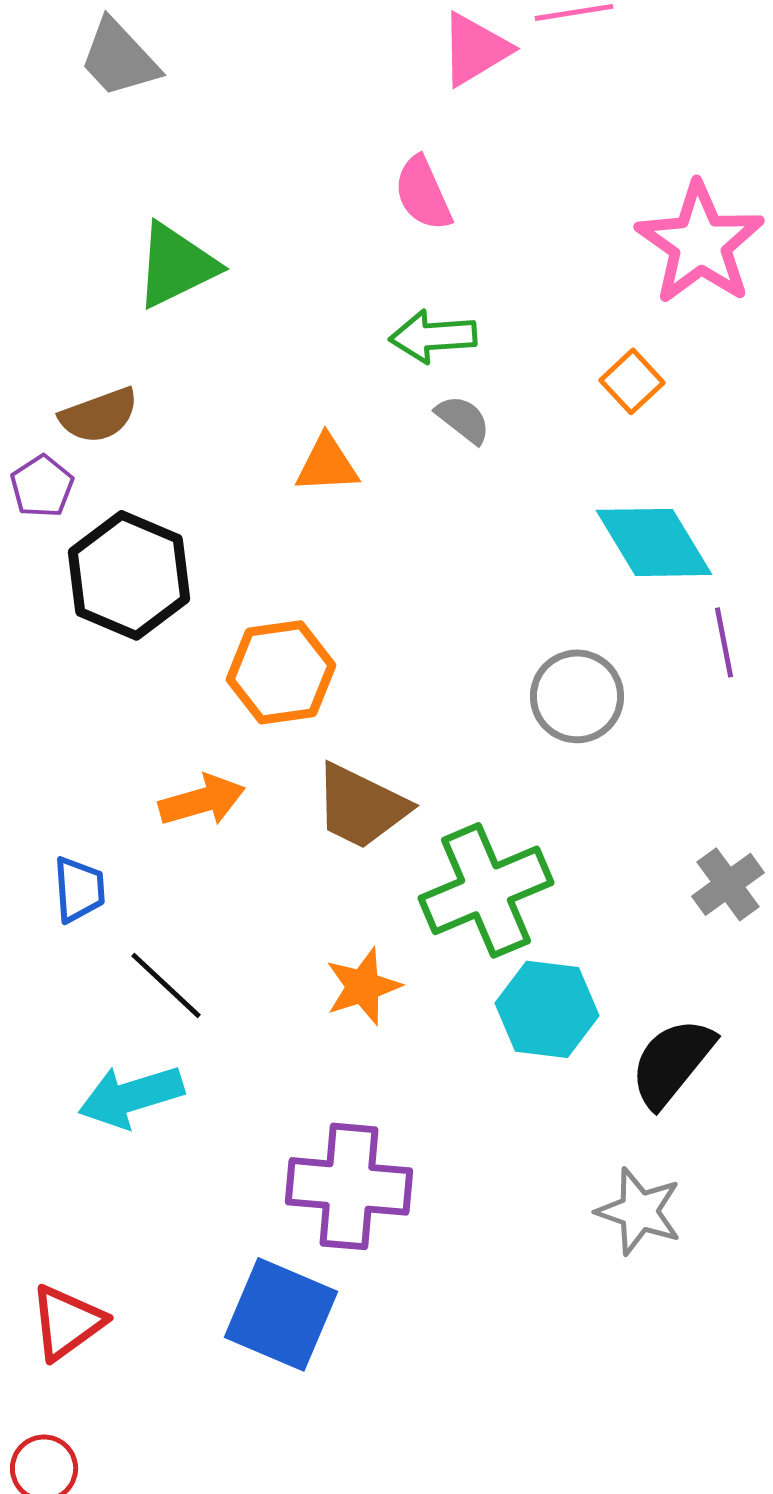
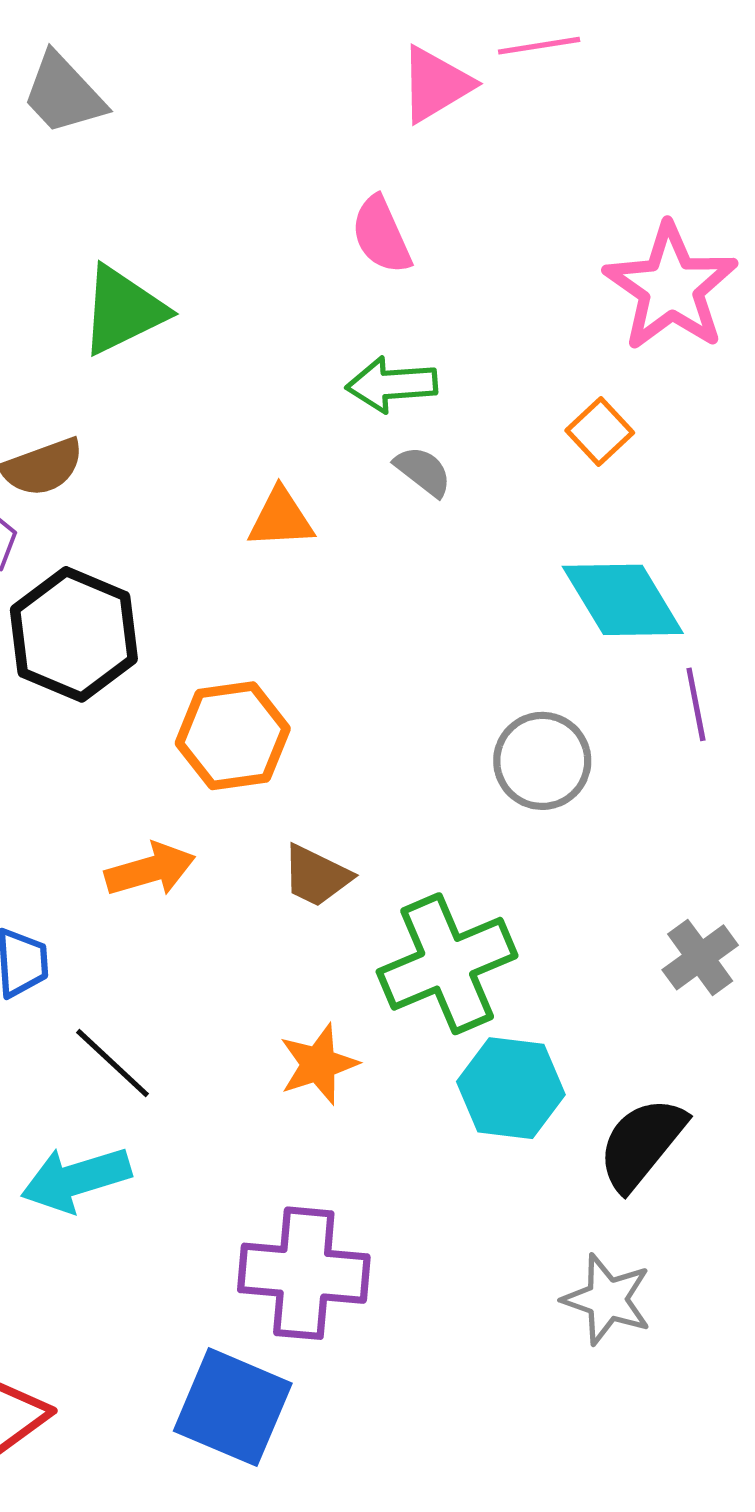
brown trapezoid: (361, 806) -> (316, 876), size x0.7

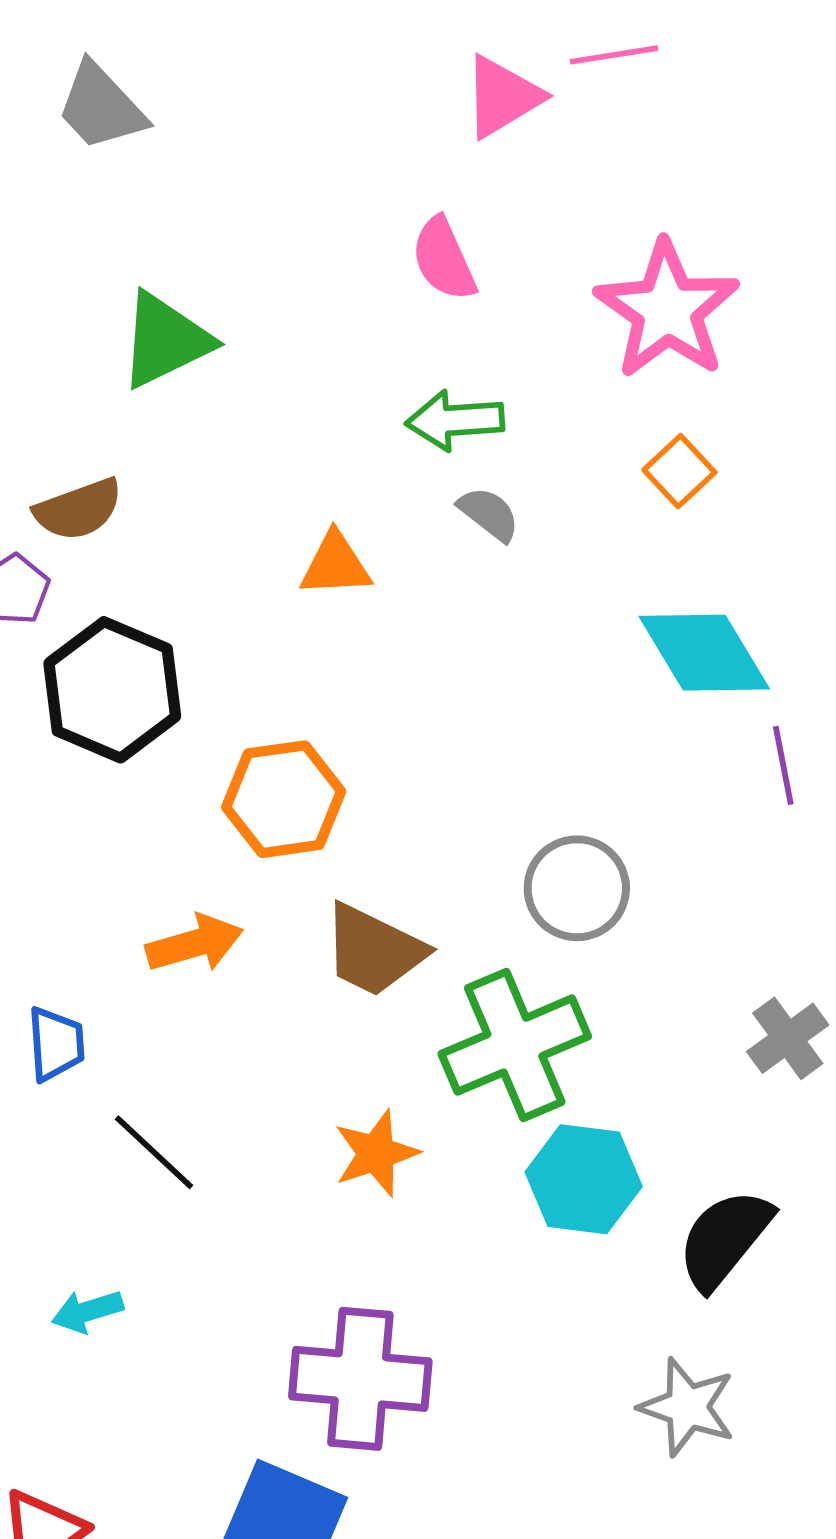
pink star: (671, 287) -> (667, 310), moved
gray circle: (542, 761) -> (577, 888), moved
brown trapezoid: (316, 876) -> (374, 950), size x1.4
cyan arrow: (76, 1179) -> (87, 1311), moved, size x0.6

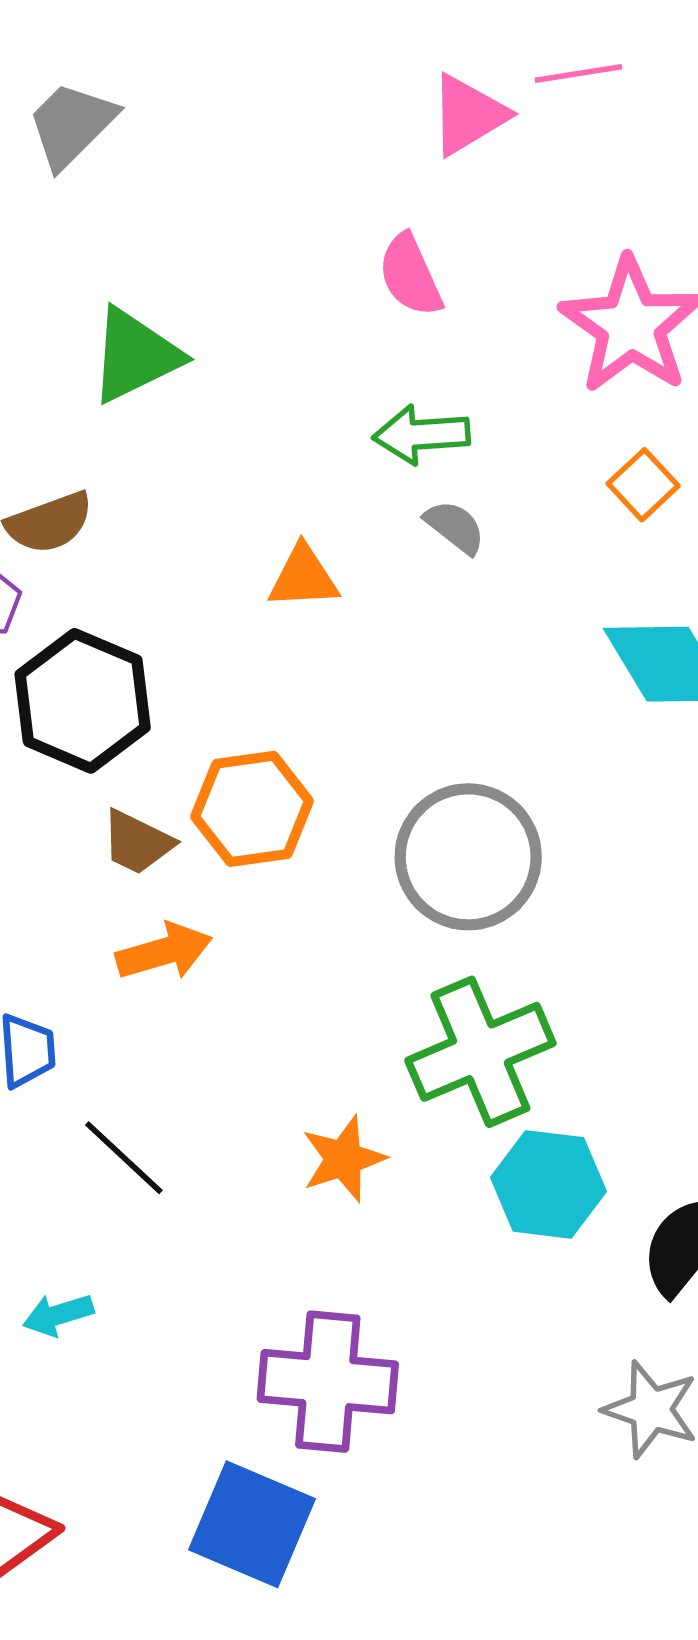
gray trapezoid: (101, 107) -> (72, 125), turned 88
gray circle: (577, 888) -> (468, 857), moved, size x1.4
brown trapezoid: (374, 950) -> (137, 842), moved, size x0.7

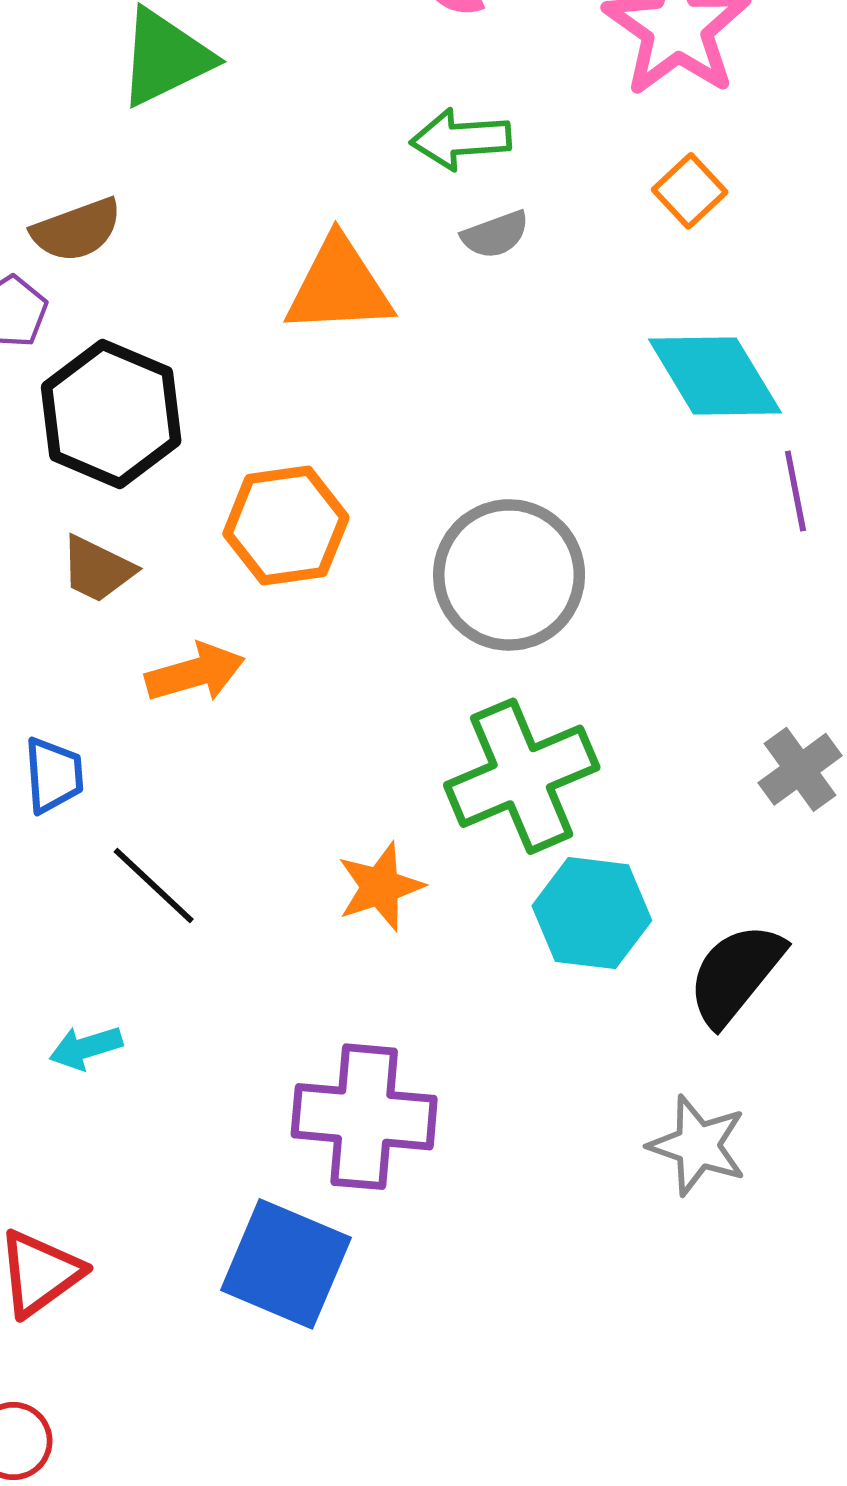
gray semicircle: (455, 527) -> (495, 235), turned 122
orange triangle: (303, 577) -> (339, 286), size x1.5
brown trapezoid: (137, 842) -> (97, 569), moved

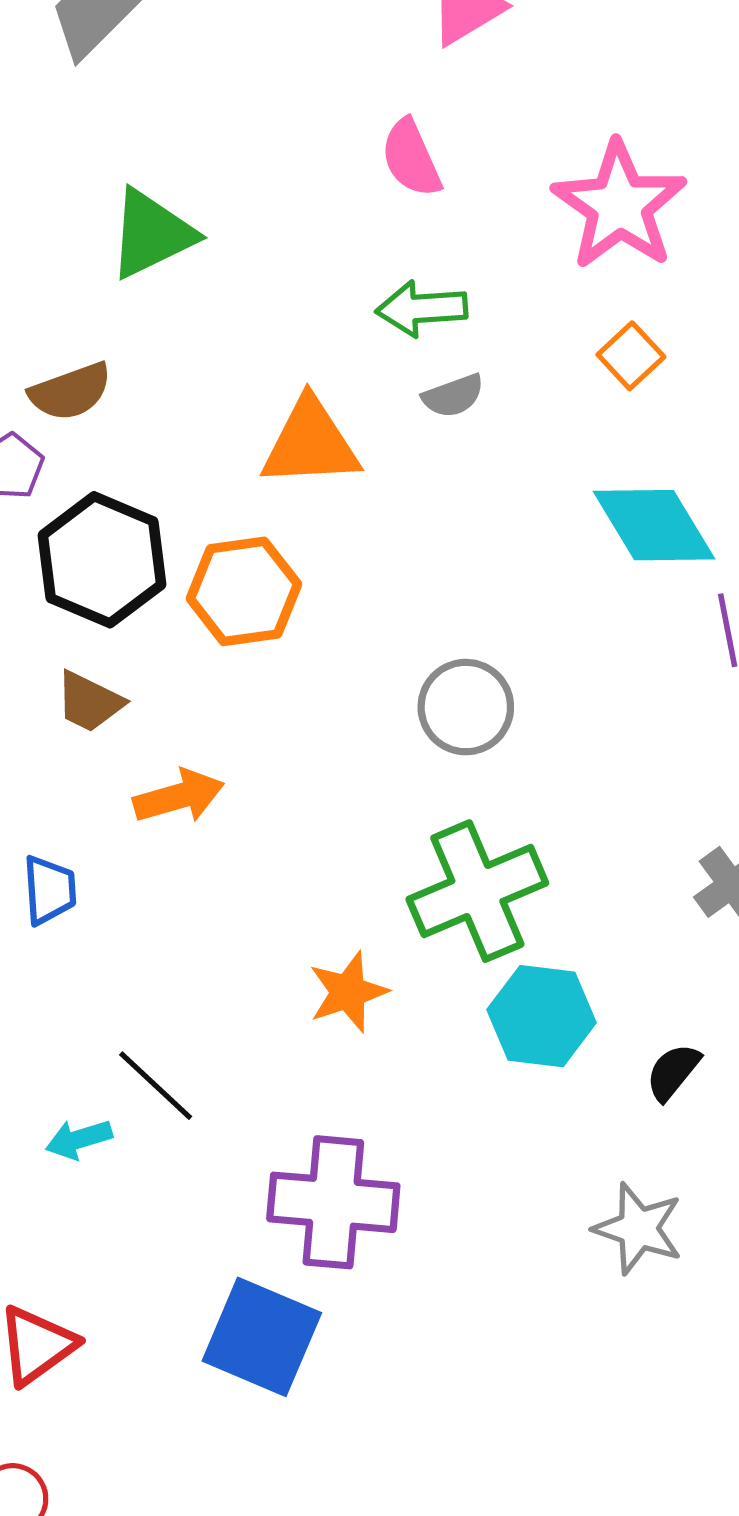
orange hexagon: (286, 526) -> (244, 591), moved
gray circle: (509, 575) -> (466, 707), size x0.7
black line: (154, 885) -> (156, 1086), moved
black semicircle: (736, 974) -> (673, 1072), size x0.6

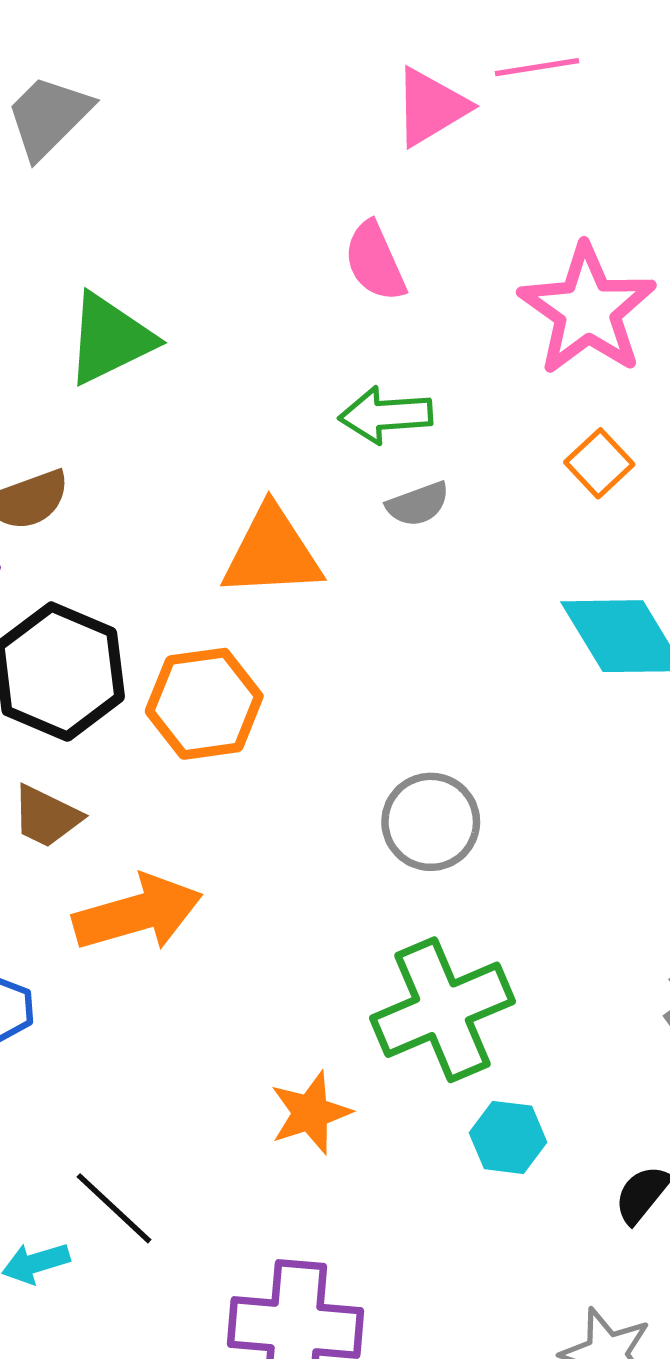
orange arrow: (179, 796) -> (138, 913), size x1.4
cyan hexagon: (542, 1016) -> (508, 1137), size x0.7

